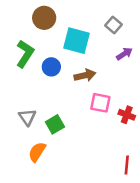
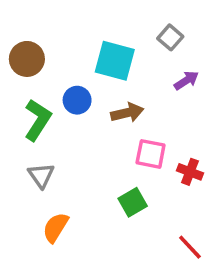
brown circle: (44, 18) -> (27, 59), moved
green L-shape: (25, 54) -> (38, 120), moved
green square: (55, 124) -> (133, 202), moved
red line: (127, 165) -> (190, 247), turned -48

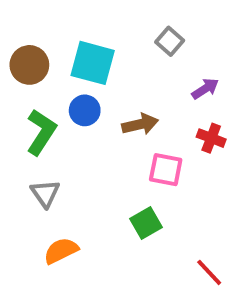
gray square: (170, 37) -> (170, 41), moved
cyan square: (115, 61) -> (93, 63), moved
red cross: (190, 172) -> (211, 138), moved
orange semicircle: (56, 227) -> (61, 251), turned 32

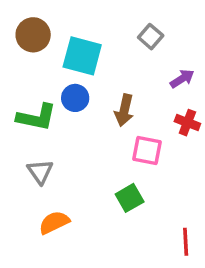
brown circle: (29, 65) -> (33, 35), moved
brown arrow: (140, 124) -> (124, 110), turned 116
green L-shape: (41, 132) -> (37, 117), turned 69
red line: (209, 272) -> (186, 242), turned 40

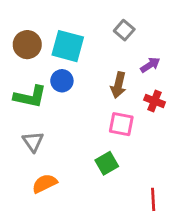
brown circle: (33, 35) -> (27, 45), moved
brown arrow: (124, 110) -> (118, 85), moved

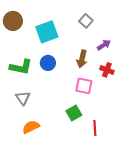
brown circle: (27, 45) -> (13, 21), moved
cyan square: (68, 46) -> (47, 32), turned -35
blue circle: (62, 81) -> (48, 63), moved
red line: (153, 199) -> (95, 128), moved

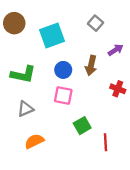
blue circle: (48, 63) -> (63, 70), moved
red cross: (107, 70) -> (118, 89), moved
pink square: (84, 86) -> (63, 96), moved
gray triangle: (23, 98) -> (25, 109), turned 42

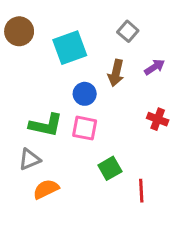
brown arrow: (91, 65) -> (116, 73), moved
green L-shape: (23, 74) -> (46, 125), moved
gray triangle: (25, 109) -> (30, 159), moved

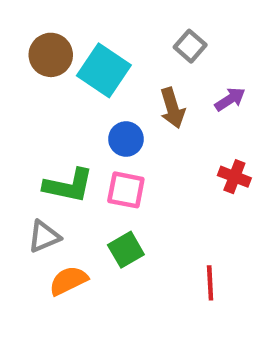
brown circle: (19, 31) -> (51, 55), moved
cyan square: (70, 48) -> (104, 70), turned -36
brown arrow: (116, 73) -> (172, 108), turned -30
green square: (110, 168) -> (126, 250), moved

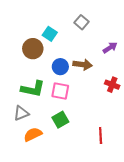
gray square: (190, 46) -> (81, 22), moved
brown circle: (51, 55) -> (33, 49), moved
cyan square: (104, 70) -> (50, 34), size x0.6
brown arrow: (172, 108) -> (83, 65), moved, turned -66

